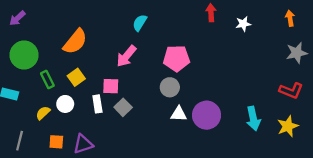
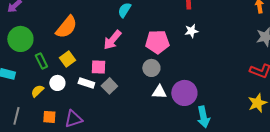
white star: (243, 24) -> (191, 31), moved
white rectangle: (97, 104) -> (86, 83), turned -63
cyan arrow: (253, 118) -> (203, 117), moved

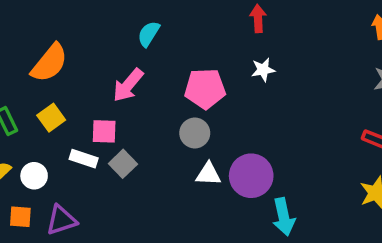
white circle: (57, 83) -> (34, 176), moved

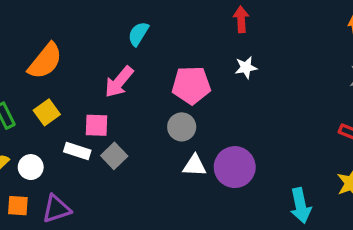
cyan arrow: (284, 217) -> (301, 206), moved

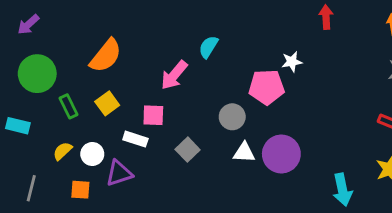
red arrow: (241, 19) -> (326, 17), moved
cyan semicircle: (138, 34) -> (208, 47), moved
pink pentagon: (191, 85) -> (266, 87), moved
gray square: (114, 156) -> (188, 150), moved
purple triangle: (56, 209) -> (119, 173), moved

